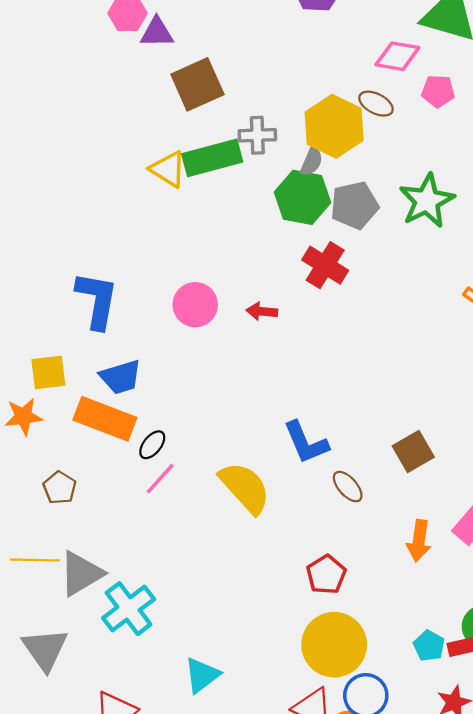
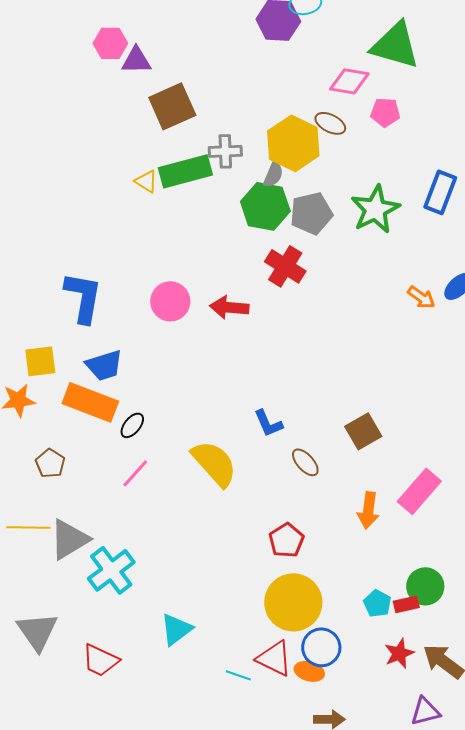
yellow triangle: (168, 169) -> (146, 181), size x0.7
red arrow: (262, 311) -> (229, 307), size x1.4
blue L-shape: (306, 442) -> (268, 423), size x0.7
pink line: (160, 479) -> (135, 473), moved
gray triangle: (45, 649) -> (37, 631), moved

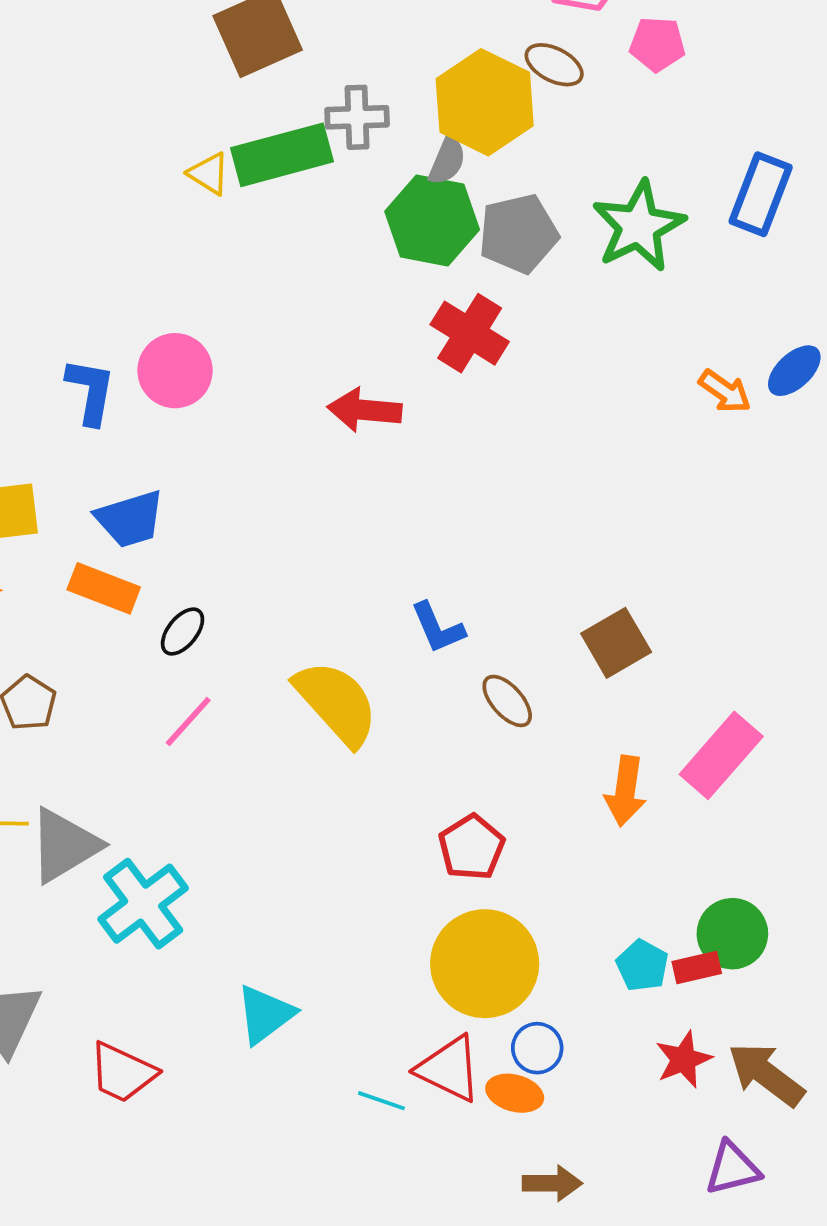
blue L-shape: (83, 297) -> (91, 391), size x0.7
pink circle: (170, 301) -> (175, 371), moved
orange rectangle: (90, 402) -> (104, 588), size x0.7
blue circle: (321, 647) -> (537, 1048), size x0.7

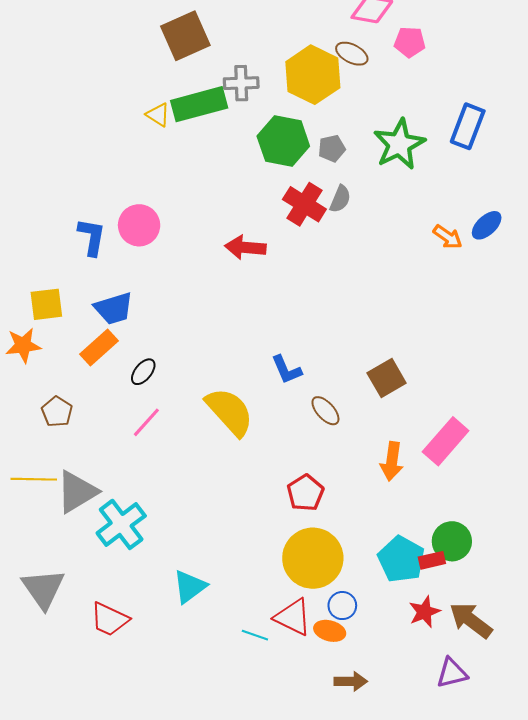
gray semicircle: (447, 160) -> (340, 199), moved
gray pentagon: (518, 234) -> (332, 148), size x0.6
orange rectangle: (104, 588) -> (99, 347), turned -63
cyan pentagon: (642, 966) -> (401, 559), size x1.6

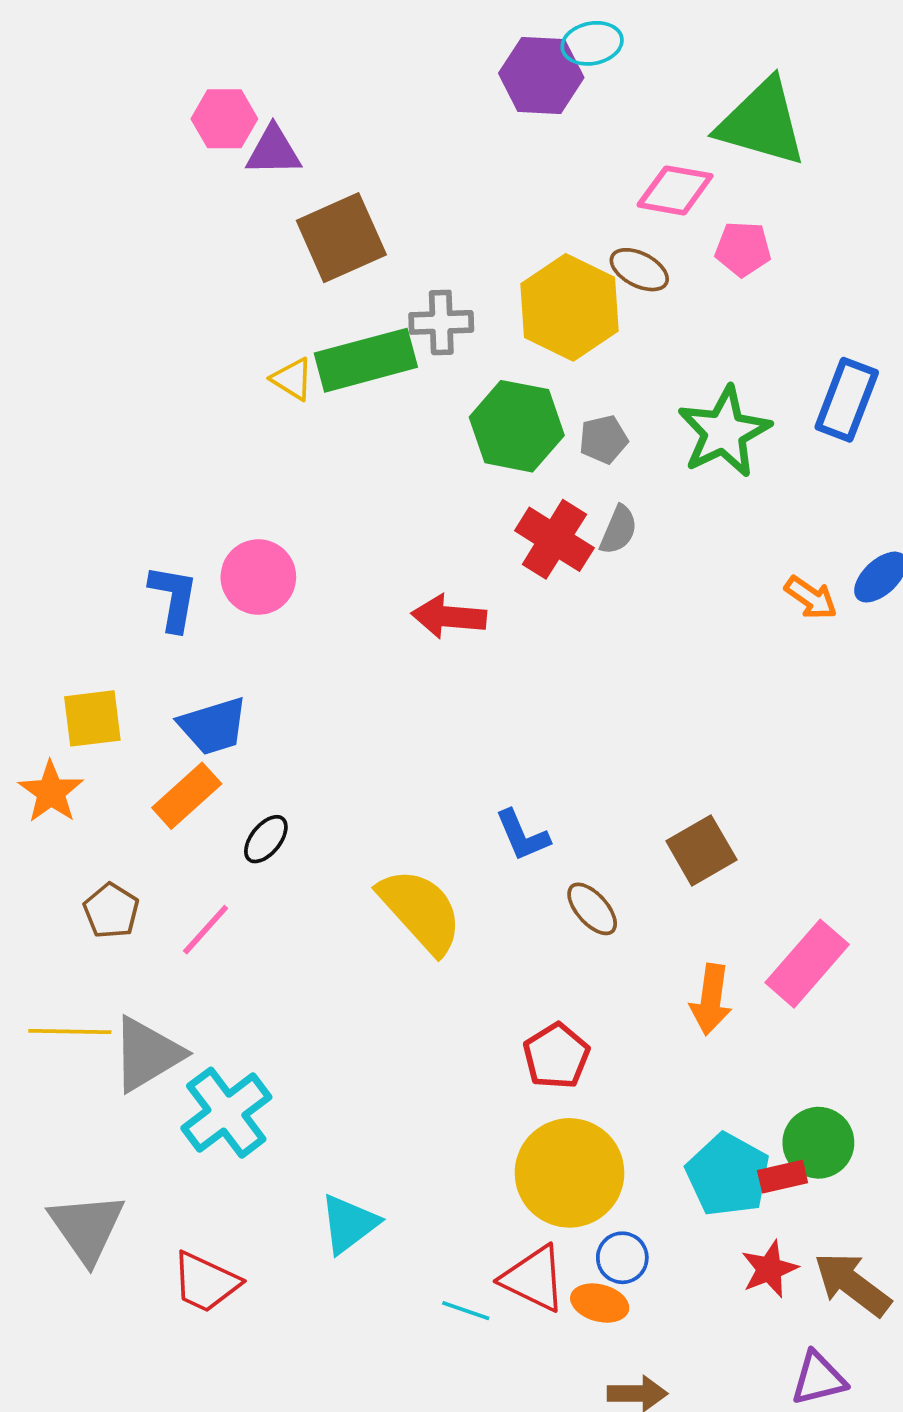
orange star: (23, 345) -> (51, 792), turned -30
pink line: (146, 422) -> (206, 930), moved

